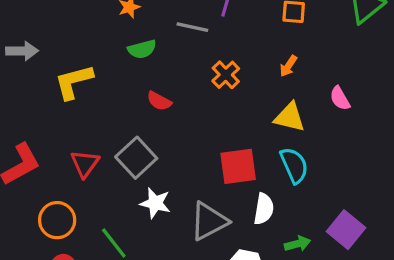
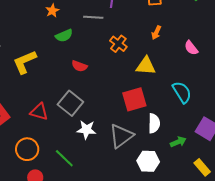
yellow triangle: (290, 117) -> (146, 66), moved
red triangle: (85, 164) -> (39, 112), turned -42
cyan semicircle: (294, 165) -> (182, 92), moved

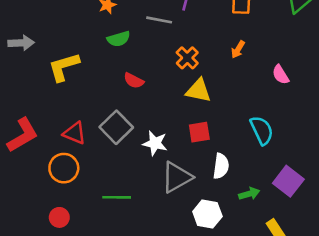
yellow triangle: (146, 66) -> (199, 91), moved
red square: (134, 99) -> (199, 132), size x0.7
white star: (86, 130) -> (155, 143), moved
orange circle: (27, 149) -> (64, 168), moved
green line: (64, 158) -> (117, 197), moved, turned -50

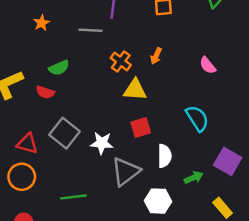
green semicircle: (119, 39) -> (59, 68), moved
orange arrow: (238, 49) -> (156, 56), moved
red semicircle: (134, 81) -> (45, 92), moved

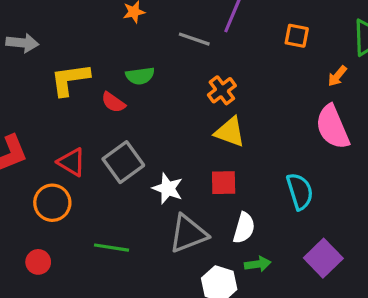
orange arrow: (156, 56) -> (337, 76), moved
pink semicircle: (208, 65) -> (333, 127), size x1.8
green arrow: (194, 178) -> (258, 264), moved

